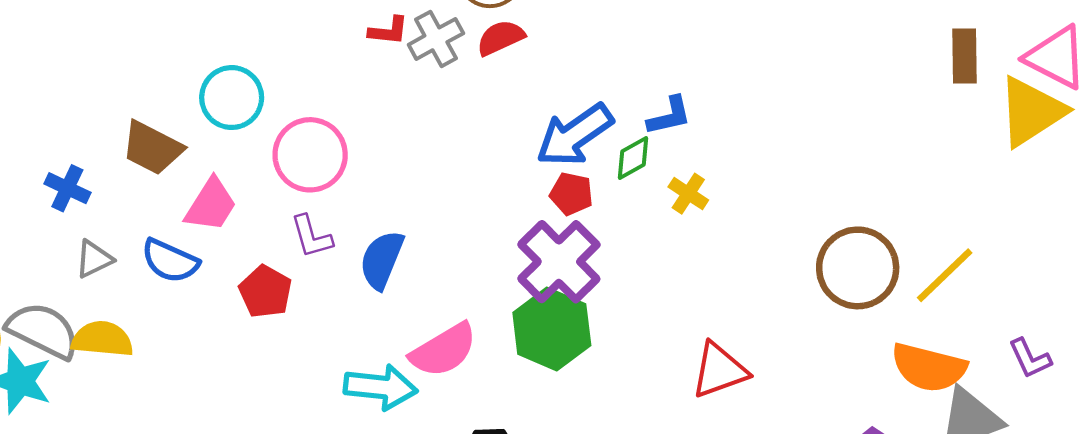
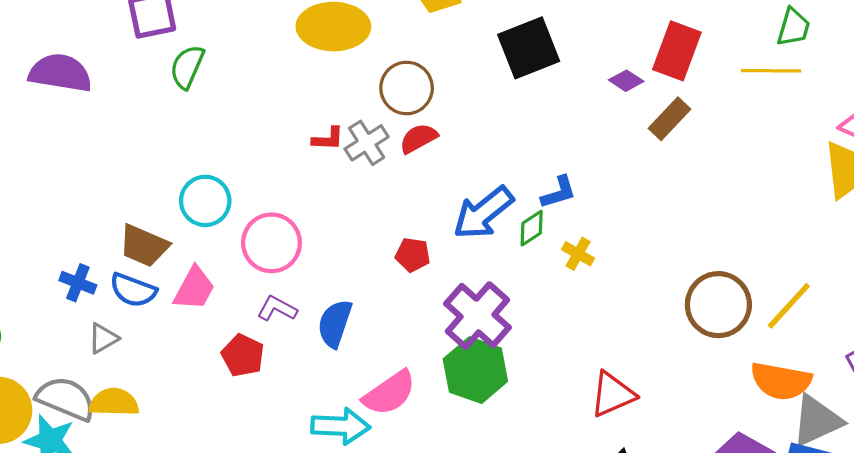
brown rectangle: (964, 56) -> (670, 119), moved, turned 48
red pentagon: (571, 194) -> (413, 255), moved
purple L-shape: (311, 237) -> (277, 309), turned 138
blue semicircle: (170, 261) -> (133, 290), moved

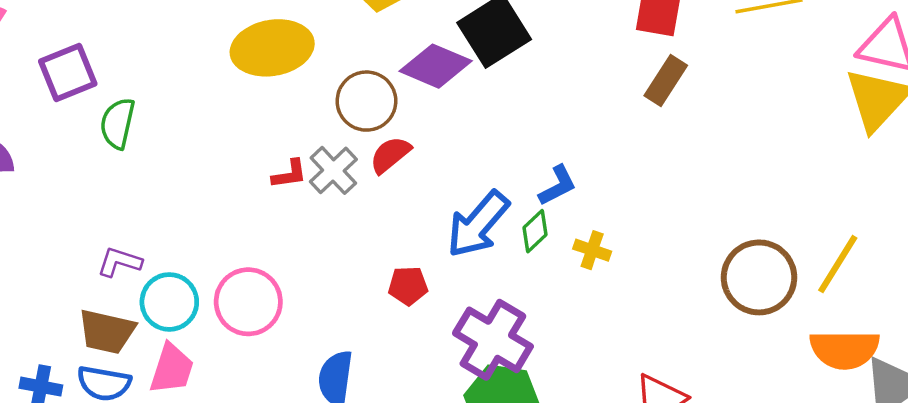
purple diamond: (626, 81) -> (436, 66), moved, size x1.8
cyan circle: (205, 201) -> (169, 302), moved
purple L-shape: (277, 309) -> (119, 262), moved

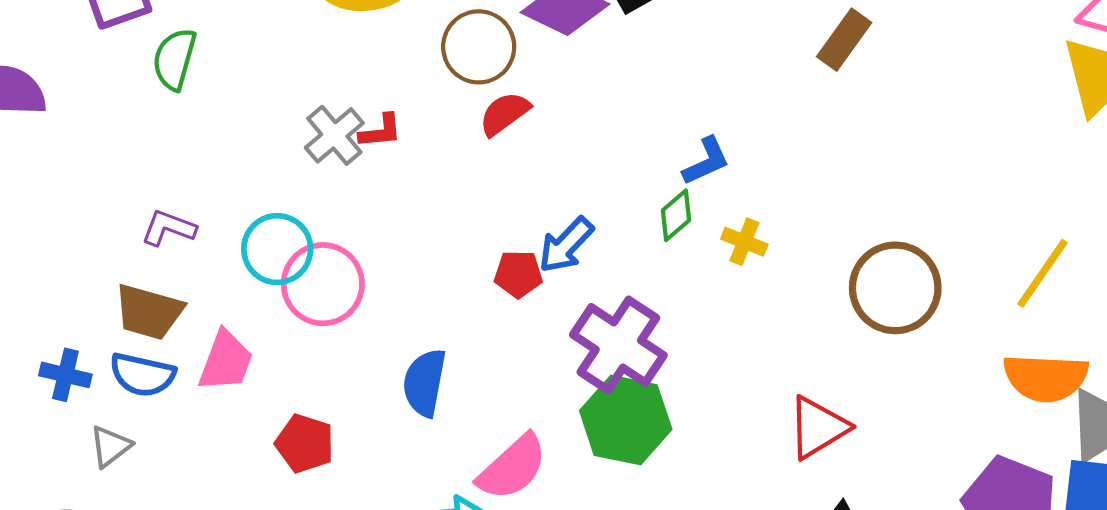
gray cross: (333, 170) -> (334, 135), moved
blue arrow: (478, 224) -> (566, 245), moved, size x0.7
brown circle: (759, 277) -> (895, 288), moved
cyan circle: (169, 302) -> (277, 249), moved

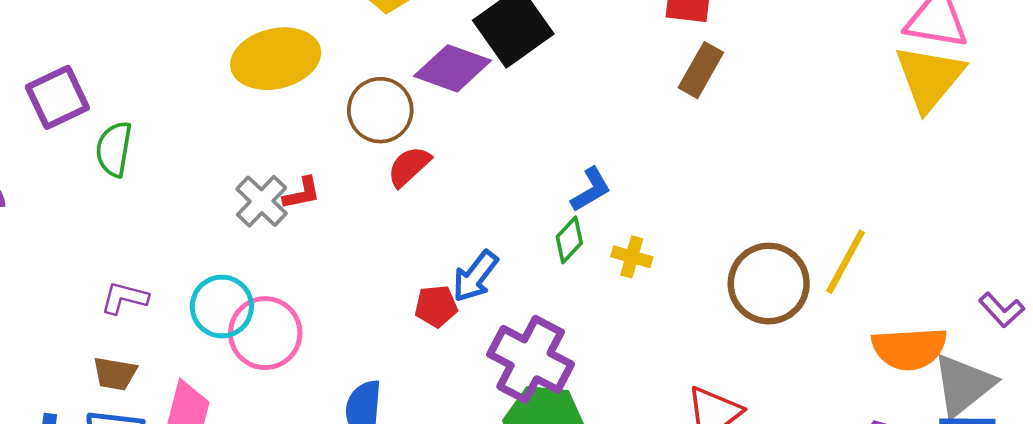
yellow line: (1042, 273) -> (846, 262), moved
brown trapezoid: (149, 312) -> (115, 374), size x0.7

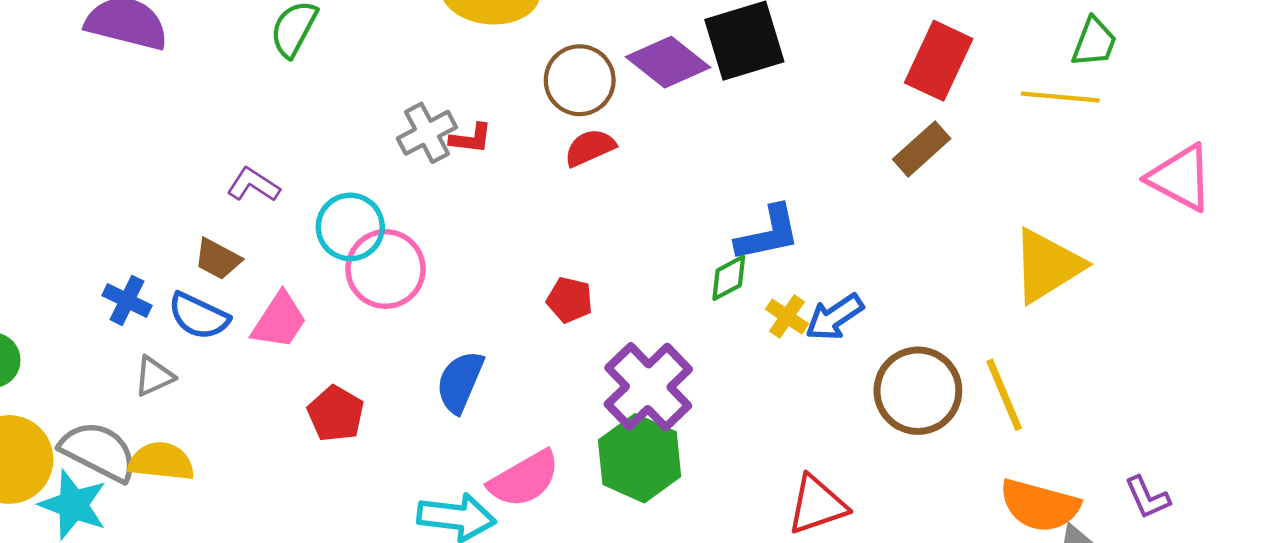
yellow triangle: (929, 78) -> (1047, 266), moved
blue L-shape: (591, 190) -> (768, 234), size x1.4
yellow line: (846, 262) -> (1004, 395), turned -70
blue arrow: (475, 276) -> (834, 317), moved

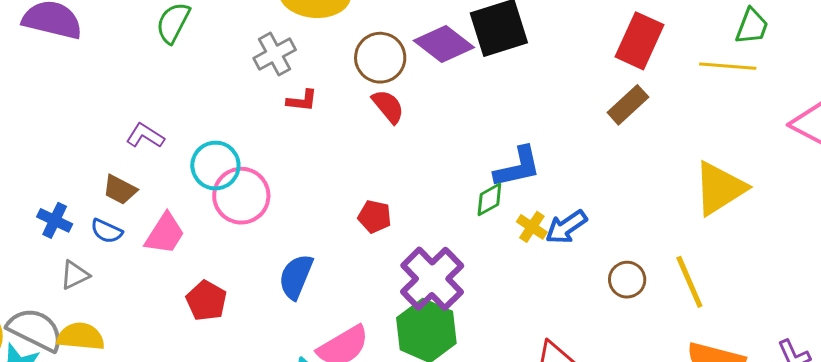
gray cross: (427, 133) -> (275, 54), moved
red semicircle: (590, 148) -> (388, 106), turned 75
blue semicircle: (199, 316) -> (107, 231), size x0.7
brown circle: (918, 391) -> (627, 280), size x0.6

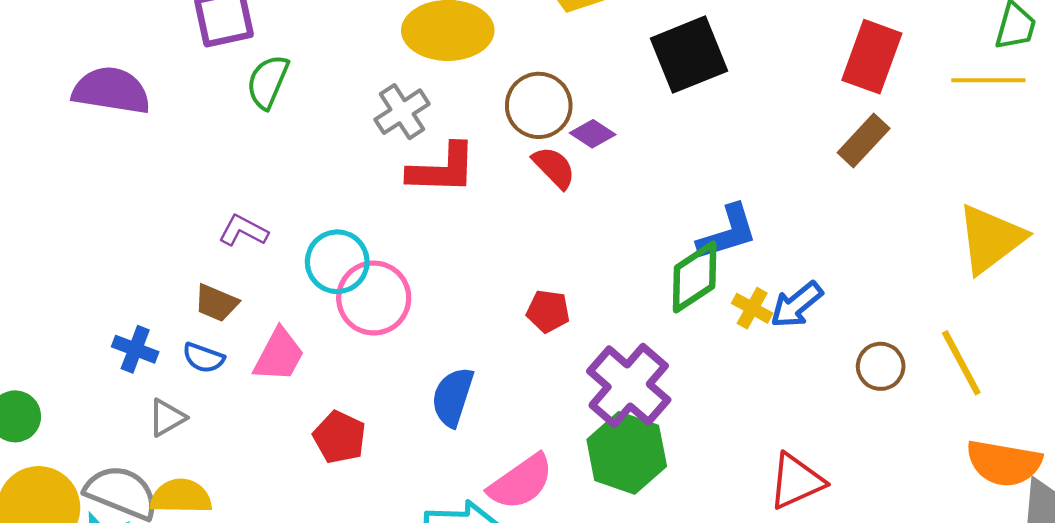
purple diamond: (444, 44) -> (593, 134), moved, size x0.6
red L-shape: (302, 101) -> (442, 169), size x1.8
green diamond: (489, 199) -> (695, 277), size x1.6

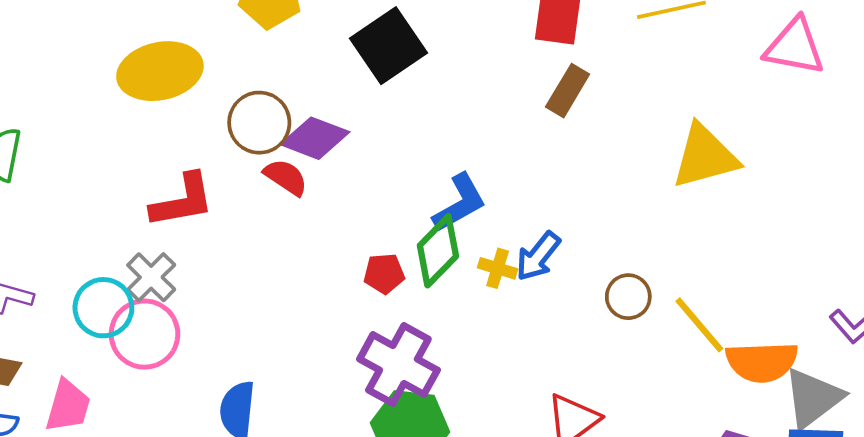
gray cross: (402, 112) -> (151, 277), moved
purple diamond: (593, 134) -> (315, 138), size x1.6
yellow triangle: (991, 239) -> (705, 156), turned 34
red pentagon: (548, 311) -> (384, 273), moved
yellow line: (961, 363) -> (699, 325), moved

